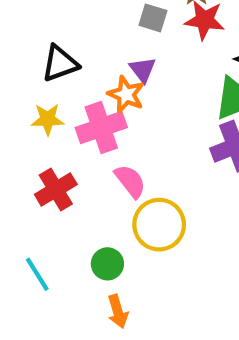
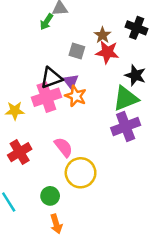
black triangle: (60, 63) -> (51, 78), moved
orange star: (126, 94) -> (76, 96), moved
pink cross: (101, 127) -> (46, 97), moved

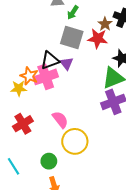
green arrow: (46, 22) -> (73, 13), moved
brown star: (102, 35) -> (105, 24), moved
gray square: (77, 51) -> (72, 37), size x1.6
orange star: (76, 96) -> (29, 76), moved

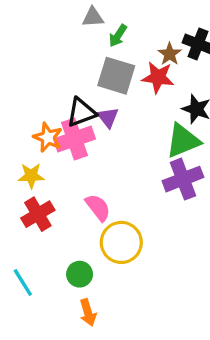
yellow star: (19, 88) -> (31, 176), moved

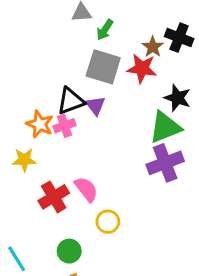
pink cross: (75, 139) -> (65, 126), size x0.6
red cross: (38, 214) -> (54, 197), moved
yellow circle: (121, 242) -> (108, 222), size x0.6

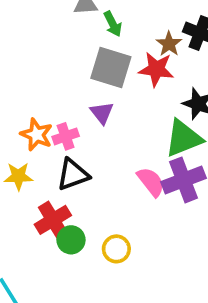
green arrow: (105, 30) -> (113, 24), turned -60
black triangle: (71, 101) -> (73, 175), moved
pink semicircle: (86, 189) -> (151, 182), moved
green circle: (69, 251) -> (71, 240), moved

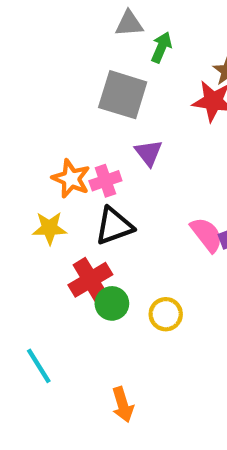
green arrow: (113, 24) -> (161, 47), turned -130
gray square: (111, 67) -> (123, 95), moved

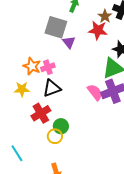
purple triangle: (148, 153) -> (69, 42), moved
green circle: (112, 303) -> (61, 126), moved
yellow circle: (166, 314) -> (55, 136), moved

